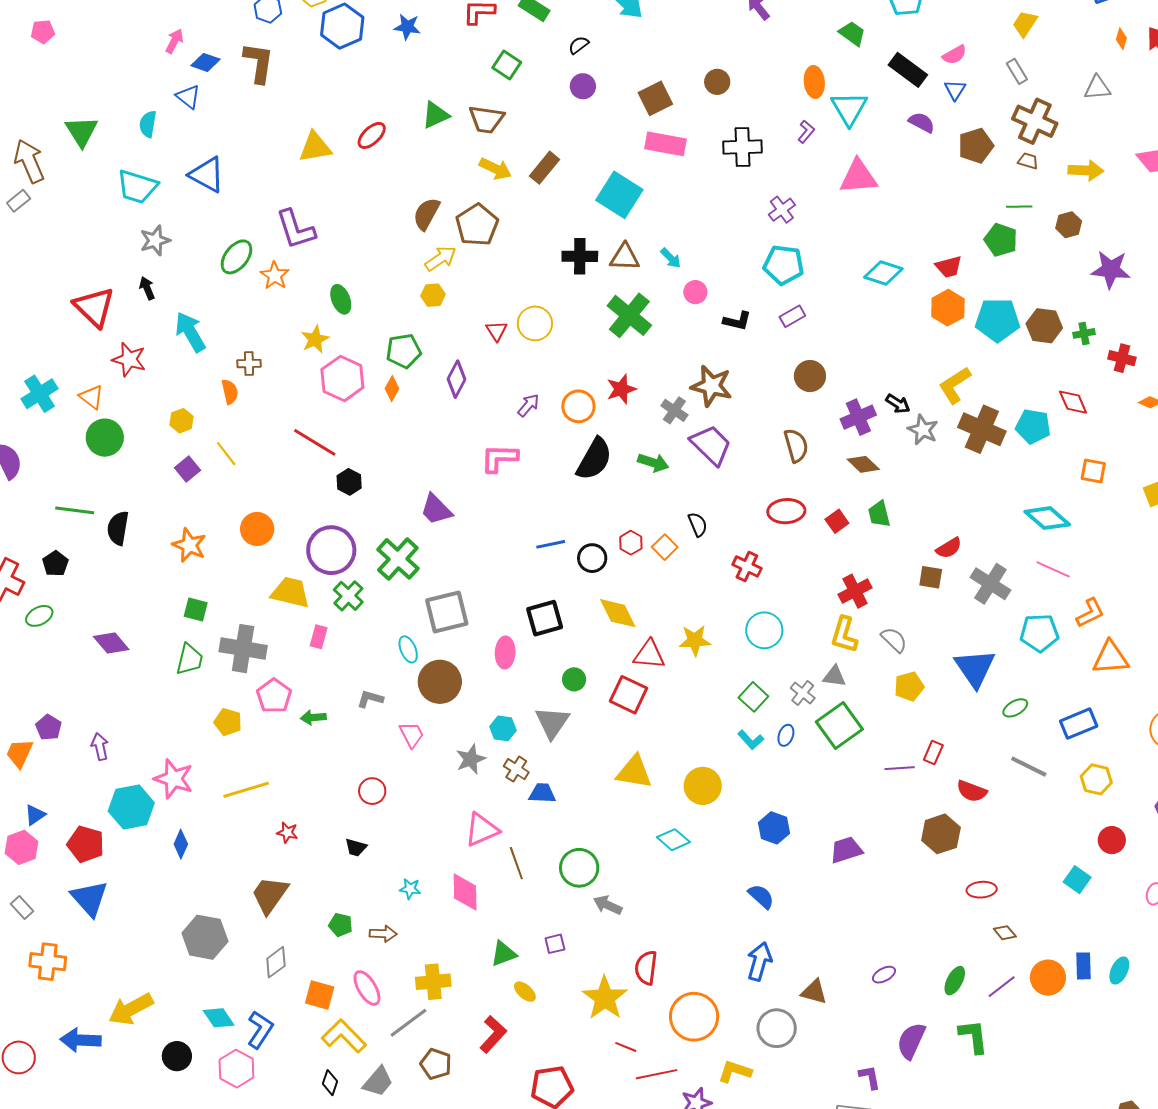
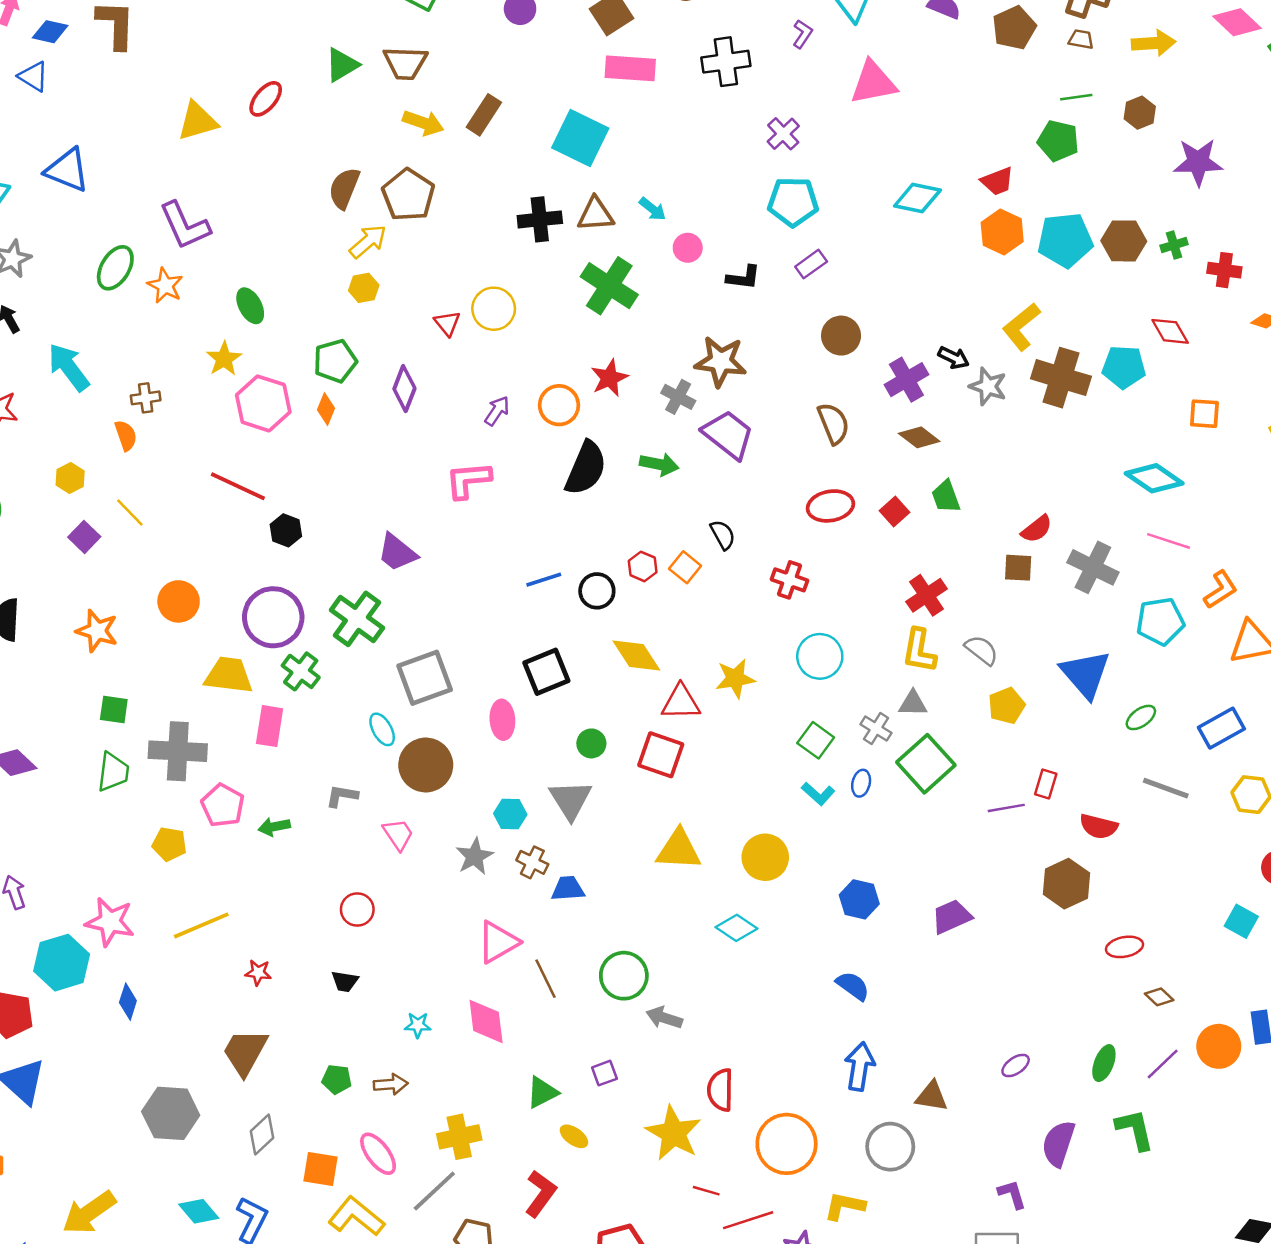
pink rectangle: (319, 637) -> (270, 726), size x1.4

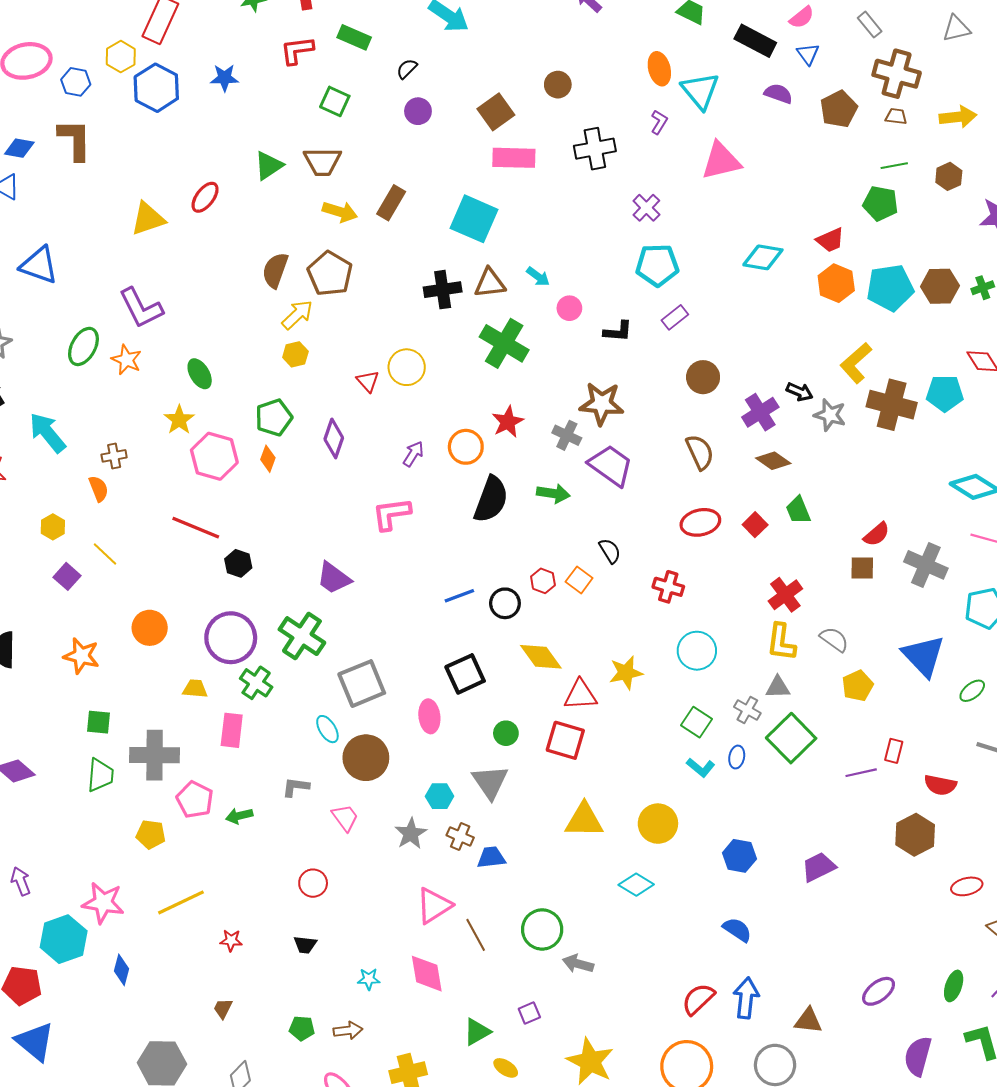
yellow trapezoid: (229, 675) -> (195, 689), size x0.6
brown trapezoid: (245, 1052) -> (223, 1008), size x0.5
purple ellipse: (1016, 1066) -> (879, 991), size x1.4
red semicircle: (720, 1090) -> (698, 999), moved, turned 48

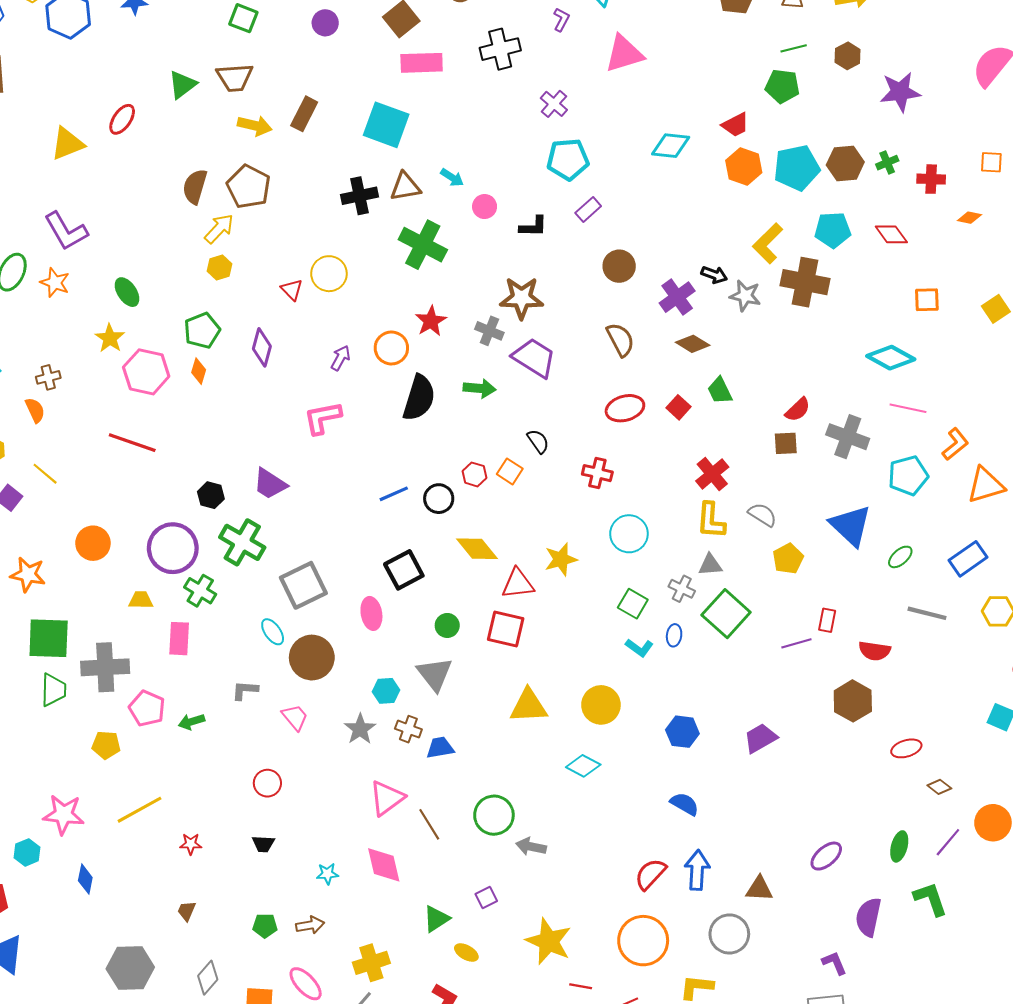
cyan pentagon: (945, 393) -> (833, 230), moved
black hexagon: (238, 563) -> (211, 495), moved
green square: (99, 722) -> (49, 638), size x1.8
cyan hexagon: (64, 939) -> (27, 852), size x0.6

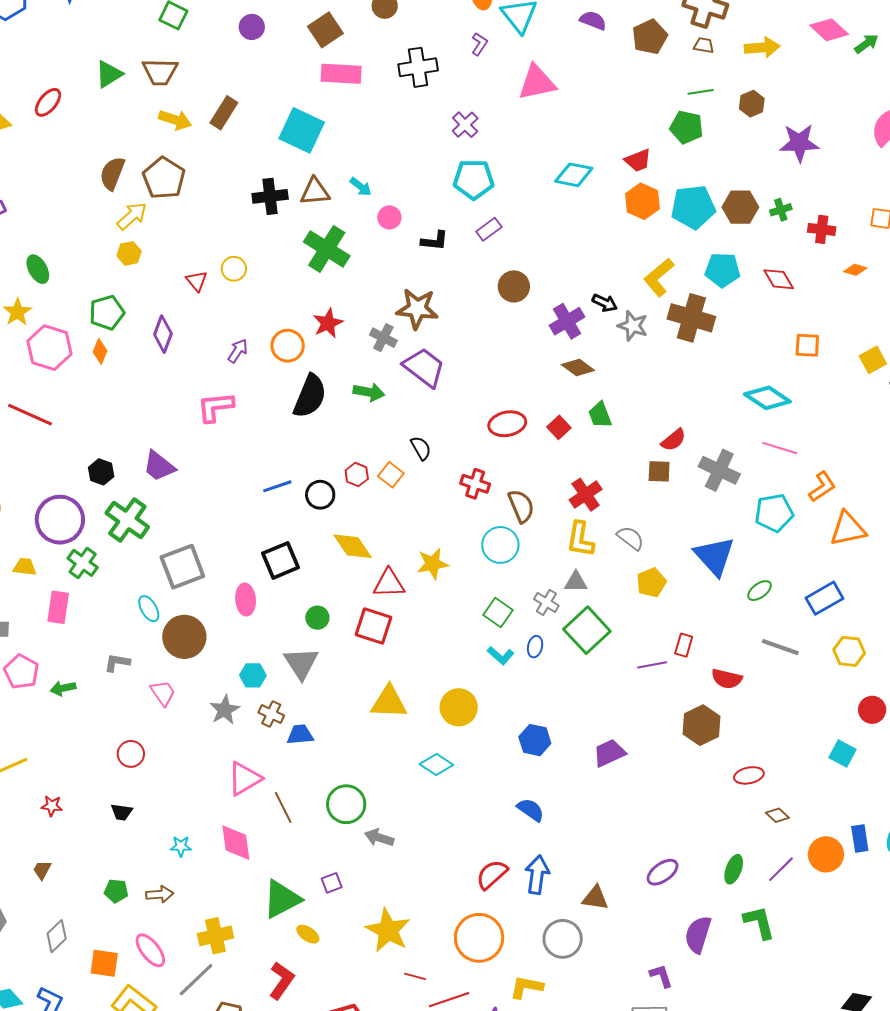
yellow circle: (329, 274) -> (234, 269), size x0.7
brown semicircle: (620, 340) -> (521, 506), moved
green triangle: (436, 919) -> (282, 899), size x1.5

